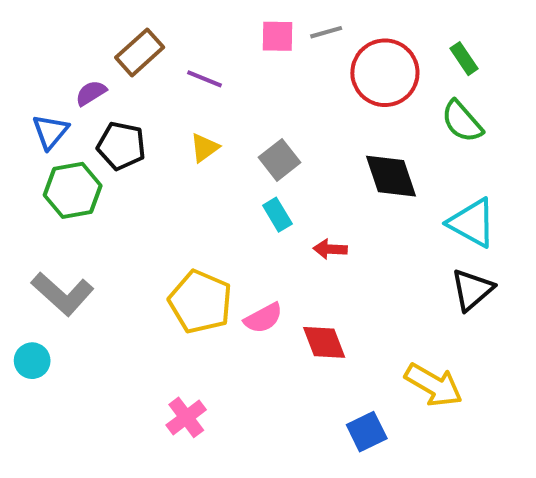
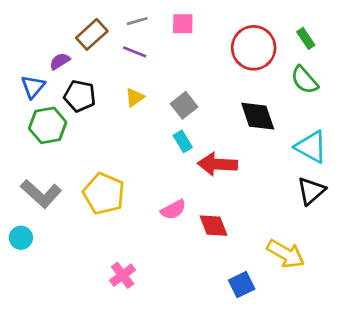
gray line: (326, 32) -> (137, 21), moved
red arrow: (330, 249) -> (218, 164), size x1.8
yellow pentagon: (200, 302) -> (104, 194), moved

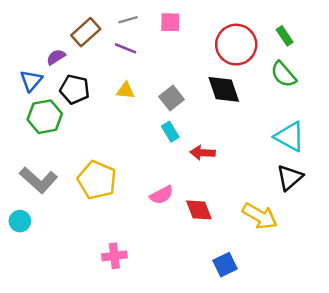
yellow triangle: (135, 97) -> (126, 91), turned 42
black diamond: (258, 116) -> (224, 89), moved
red arrow: (218, 164) -> (203, 153), size x0.7
yellow arrow: (286, 254) -> (260, 216), moved
pink cross: (123, 275) -> (114, 256), turned 30

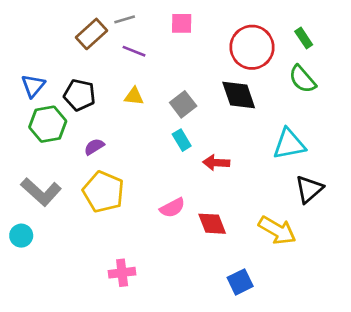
gray line: (128, 20) -> (125, 19), moved
purple semicircle: (56, 57) -> (94, 147), moved
cyan triangle: (290, 137) -> (289, 144), moved, turned -40

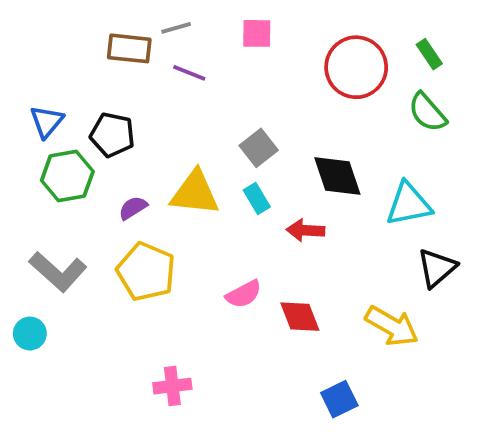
brown rectangle: (92, 34) -> (129, 48), turned 48
black diamond: (239, 95) -> (337, 176), moved
yellow triangle: (134, 96) -> (195, 193), moved, size x1.8

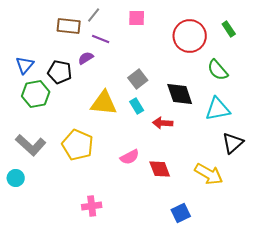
gray line: (176, 28) -> (94, 15), turned -35
green semicircle: (427, 112) -> (218, 70), moved
purple semicircle: (133, 208) -> (86, 58), moved

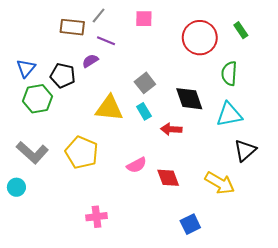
green semicircle: (218, 70) -> (229, 73), turned 45

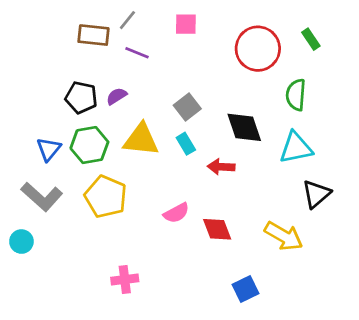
purple semicircle: (90, 61) -> (117, 96), moved
blue triangle: (26, 68) -> (49, 149), moved
green hexagon: (38, 99) -> (89, 145), moved

